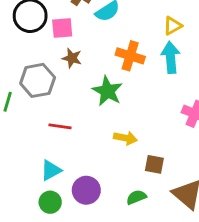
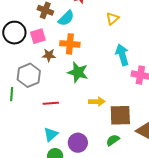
orange cross: (130, 56) -> (70, 44), moved
cyan arrow: (171, 57) -> (122, 55), moved
brown square: (154, 164) -> (120, 115), size x1.6

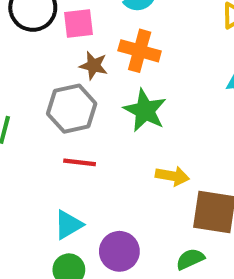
gray hexagon: (29, 75) -> (72, 109), moved

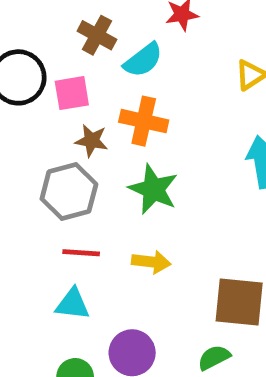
yellow arrow: (172, 176) -> (151, 262), moved
cyan triangle: (68, 225) -> (73, 304), moved, turned 40

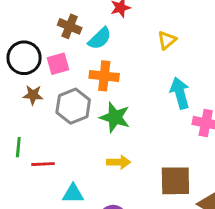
brown star: (91, 141) -> (33, 95), moved
gray hexagon: (69, 191) -> (73, 106), moved
red line: (81, 253) -> (43, 164), moved

